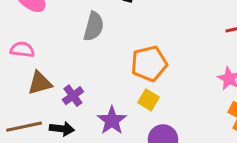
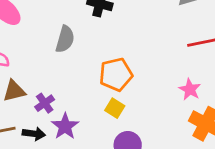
purple star: (112, 120) -> (65, 126), moved

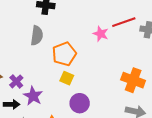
gray semicircle: (65, 39) -> (37, 36), moved
pink star: (190, 89) -> (101, 34), moved

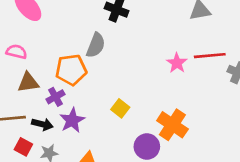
orange pentagon: (64, 54) -> (71, 70), moved
orange cross: (133, 80) -> (172, 125), moved
purple circle: (80, 103) -> (147, 147), moved

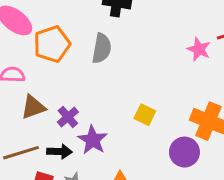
orange pentagon: (71, 70) -> (52, 44), moved

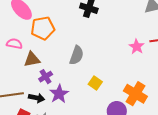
gray semicircle: (102, 48) -> (77, 55), moved
brown triangle: (33, 107) -> (32, 59), moved

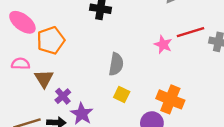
gray semicircle: (77, 55) -> (116, 64), moved
brown triangle: (32, 59) -> (44, 79), turned -42

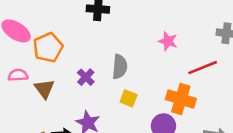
red line: (191, 32) -> (203, 68), moved
purple cross: (63, 96) -> (86, 77), moved

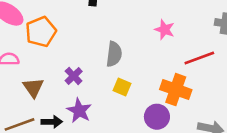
purple cross: (86, 77) -> (74, 76), moved
brown triangle: (44, 89) -> (33, 88), moved

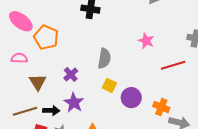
orange pentagon: (41, 32) -> (46, 37), turned -30
orange cross: (176, 90) -> (161, 107), moved, size x0.7
purple circle: (157, 117) -> (131, 98), moved

